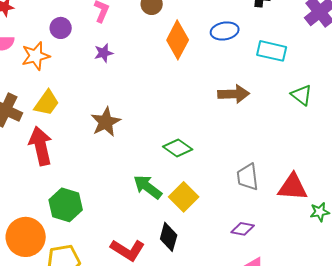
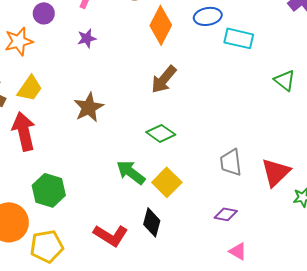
cyan rectangle: (272, 51) -> (239, 38), moved
brown arrow: (234, 94) -> (164, 79), moved, turned 132
red triangle: (293, 187) -> (276, 172), turned -48

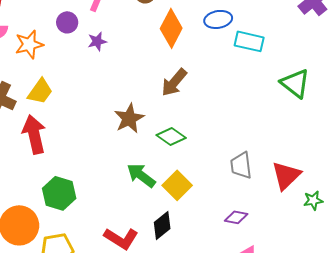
purple circle: (44, 13) -> (67, 22), moved
green triangle: (285, 80) -> (295, 83), size x1.4
brown star: (89, 107) -> (129, 118), moved
black diamond: (152, 222) -> (162, 225), turned 36

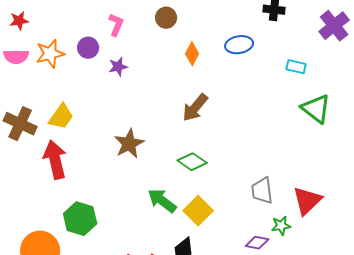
orange diamond: (171, 28) -> (192, 54), size x0.6
cyan rectangle: (249, 41) -> (296, 67), moved, size x0.7
orange star: (29, 44) -> (50, 54), moved
brown star: (129, 118) -> (129, 144), moved
green star: (313, 200) -> (281, 226), moved

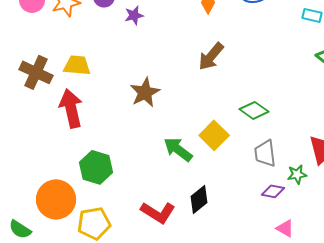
yellow trapezoid: (61, 117) -> (77, 65), turned -120
green diamond: (192, 162) -> (254, 110), moved
gray trapezoid: (262, 191) -> (265, 153), moved
yellow square: (198, 211) -> (214, 135), moved

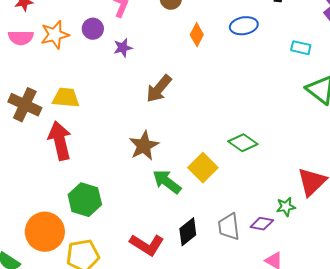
brown arrow: (211, 56) -> (159, 89), moved
brown star: (145, 92) -> (144, 146), moved
gray trapezoid: (265, 153) -> (229, 227), moved

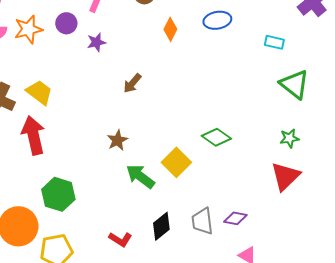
brown arrow: (159, 89) -> (132, 83), size x0.7
yellow trapezoid: (66, 98) -> (39, 92), turned 32
brown star: (144, 146) -> (117, 140), size x0.7
green star: (286, 207) -> (289, 138), moved
red L-shape: (147, 245) -> (120, 239), size x0.7

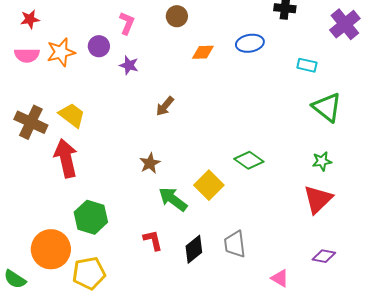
orange diamond: (170, 29) -> (203, 52), turned 60
purple star: (96, 42) -> (129, 65), turned 30
purple diamond: (235, 218) -> (324, 256), moved
red L-shape: (120, 239) -> (153, 240), moved, turned -135

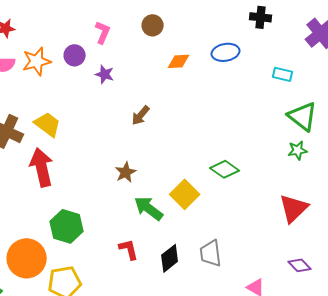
green star: (322, 161) -> (298, 150), moved
purple diamond: (324, 256) -> (300, 265), turned 35

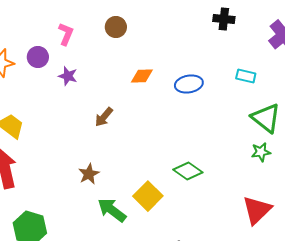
blue ellipse: (226, 52) -> (189, 84), moved
orange diamond: (179, 61) -> (142, 76), moved

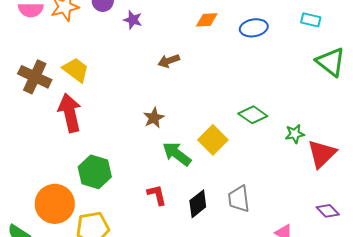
brown arrow: (104, 117) -> (169, 61), turned 30
green star: (261, 152) -> (295, 134), moved

